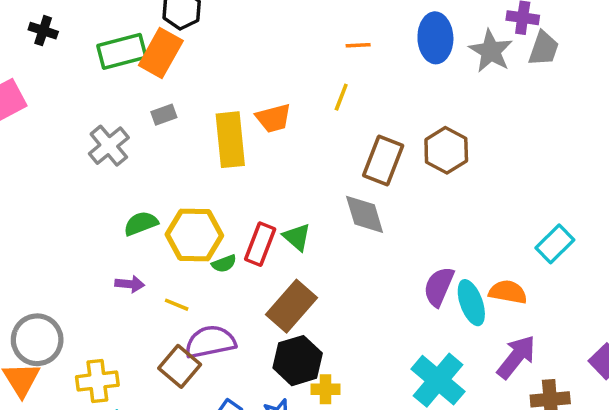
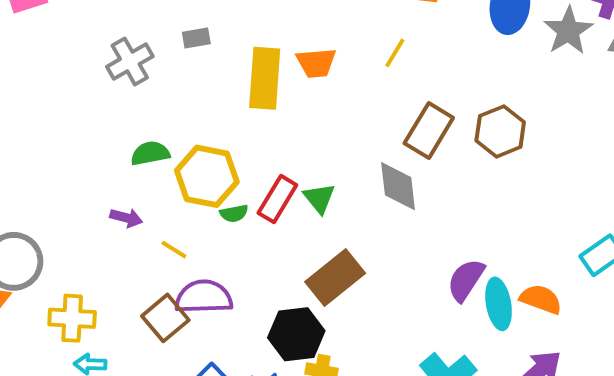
brown rectangle: (291, 306) -> (335, 278), moved

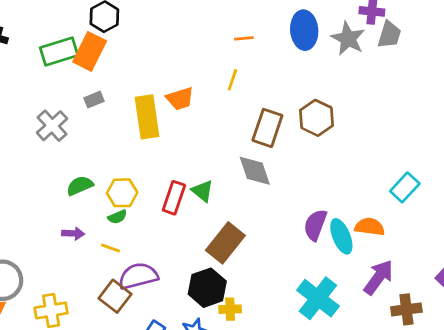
yellow hexagon: (207, 176) -> (122, 193), size x0.7
green semicircle: (234, 213) -> (117, 217), moved

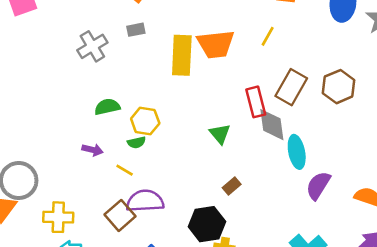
orange trapezoid: (180, 99) -> (216, 44), size x1.4
red rectangle: (174, 198) -> (256, 102), moved, turned -44
cyan ellipse: (341, 236) -> (297, 152), moved
brown rectangle: (225, 243) -> (232, 186), size x0.5

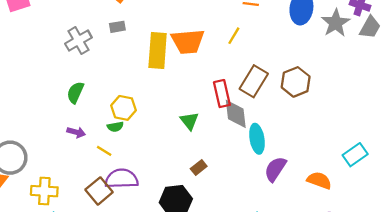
green semicircle: (107, 107) -> (75, 93), moved, turned -55

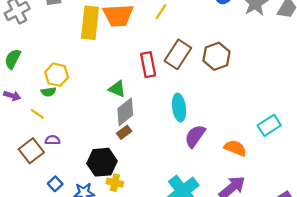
gray diamond: (236, 114) -> (125, 112), moved, turned 56
green triangle: (189, 121) -> (117, 89), turned -30
purple semicircle: (122, 179) -> (53, 140), size x0.5

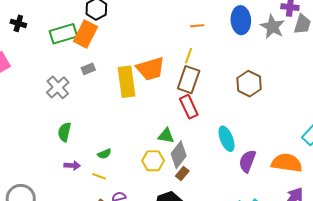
brown rectangle: (178, 54) -> (189, 80), moved
yellow hexagon: (57, 75) -> (153, 161), moved
orange semicircle: (235, 148) -> (287, 163), size x1.4

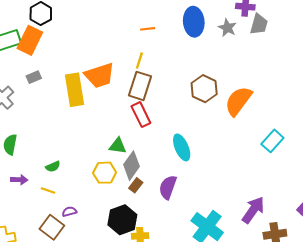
gray star: (272, 27) -> (227, 28), size x0.7
purple semicircle: (247, 161) -> (168, 187), moved
orange semicircle: (287, 163) -> (238, 101), moved, turned -60

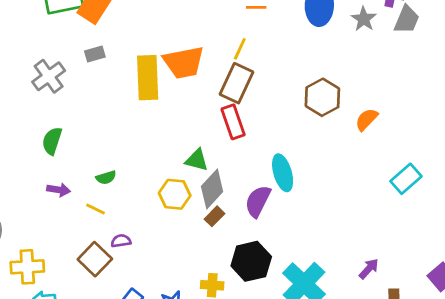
orange semicircle: (238, 101) -> (367, 119), size x0.6
purple semicircle: (168, 187) -> (258, 201), moved
purple arrow: (253, 210) -> (369, 269), size x0.6
black hexagon: (122, 220) -> (251, 261), moved

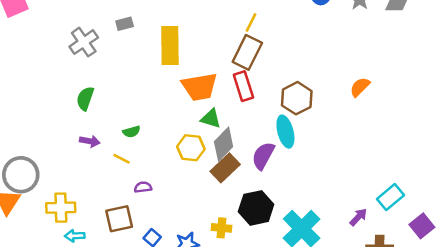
orange trapezoid: (184, 62) -> (200, 87), moved
brown hexagon: (322, 97) -> (297, 98), moved
cyan rectangle: (406, 179) -> (390, 197), moved
brown rectangle: (215, 216) -> (225, 168), size x1.6
brown square: (95, 259) -> (119, 219), moved, turned 32

